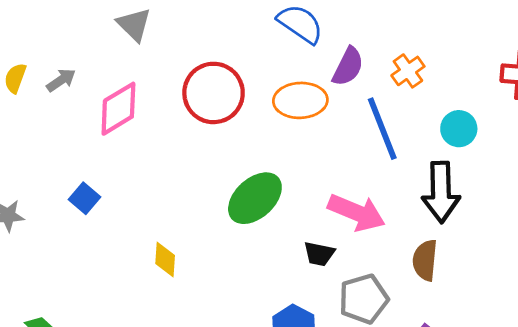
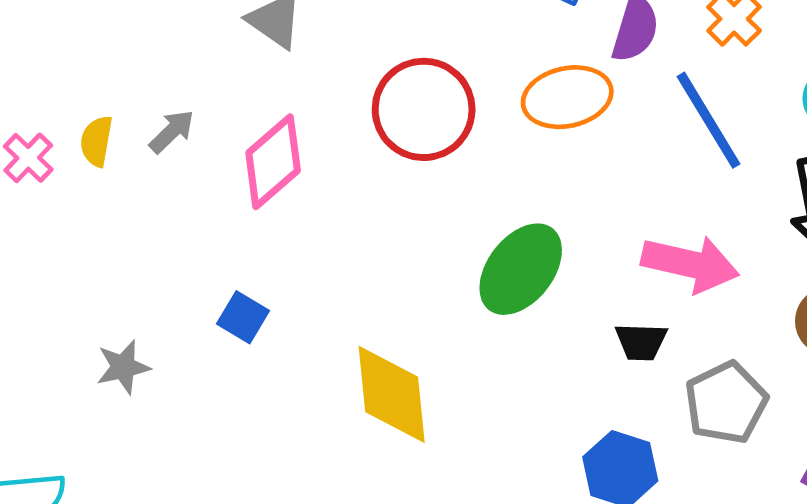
yellow diamond: (165, 260) -> (392, 394), size x1.8

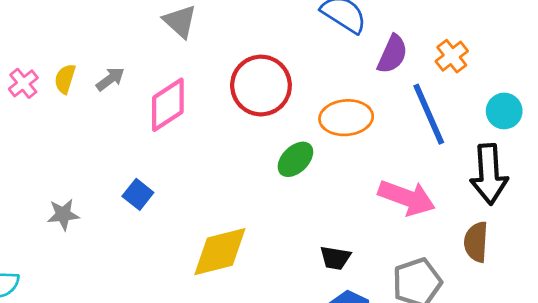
orange ellipse: (567, 97) -> (346, 118), moved
green ellipse: (521, 269) -> (295, 159), moved, size x0.7
black trapezoid: (641, 342) -> (335, 258), moved
yellow diamond: (392, 394) -> (220, 252), turned 74

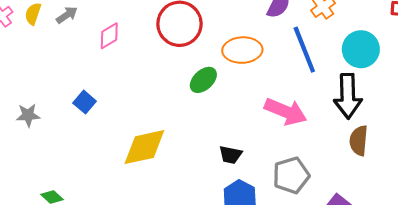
pink diamond: (168, 105) -> (109, 36), size x0.7
cyan circle: (504, 111) -> (361, 49), size x1.4
brown semicircle: (476, 242) -> (359, 141), moved

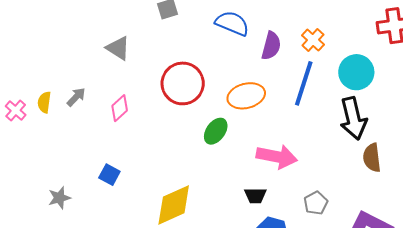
blue line: (304, 50) -> (304, 83), turned 51
pink arrow: (286, 112) -> (277, 157), moved
gray pentagon: (291, 175) -> (316, 203), size x0.7

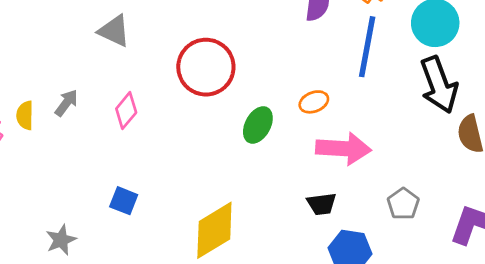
orange ellipse: (246, 96) -> (314, 102), moved, size x0.6

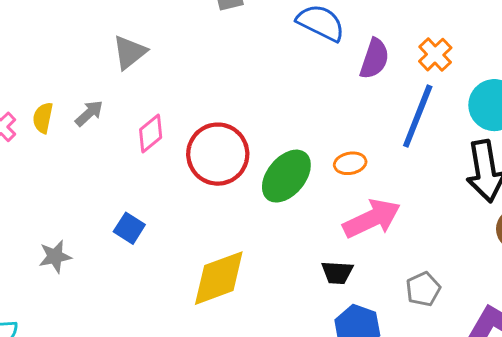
gray triangle: (114, 31) -> (130, 52), moved, turned 45
red circle: (206, 67) -> (218, 154), moved
green ellipse: (258, 125) -> (286, 176), size x1.4
pink arrow: (344, 149) -> (372, 219), turned -40

